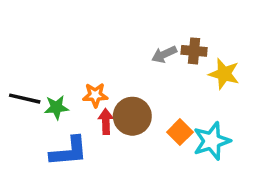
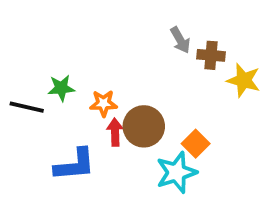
gray arrow: (164, 54) -> (180, 40), moved, turned -95
green star: (56, 107) -> (61, 88), moved
cyan star: (212, 141) -> (176, 172), moved

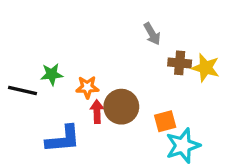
brown cross: (211, 55) -> (180, 63), moved
orange square: (196, 144) -> (165, 121), turned 30
cyan star: (176, 172) -> (183, 146), moved

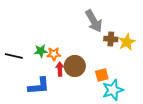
gray arrow: (152, 34) -> (94, 21), size x1.6
yellow star: (206, 68) -> (127, 42), turned 30
green star: (52, 74) -> (41, 51), moved

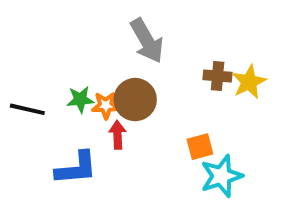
gray arrow: (94, 21) -> (147, 41), moved
brown circle: (75, 66) -> (135, 100), moved

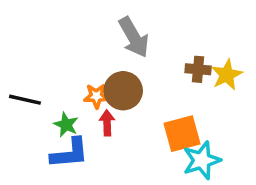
green star: (80, 100) -> (66, 125), moved, turned 30
orange square: (200, 147) -> (182, 134), size x1.5

